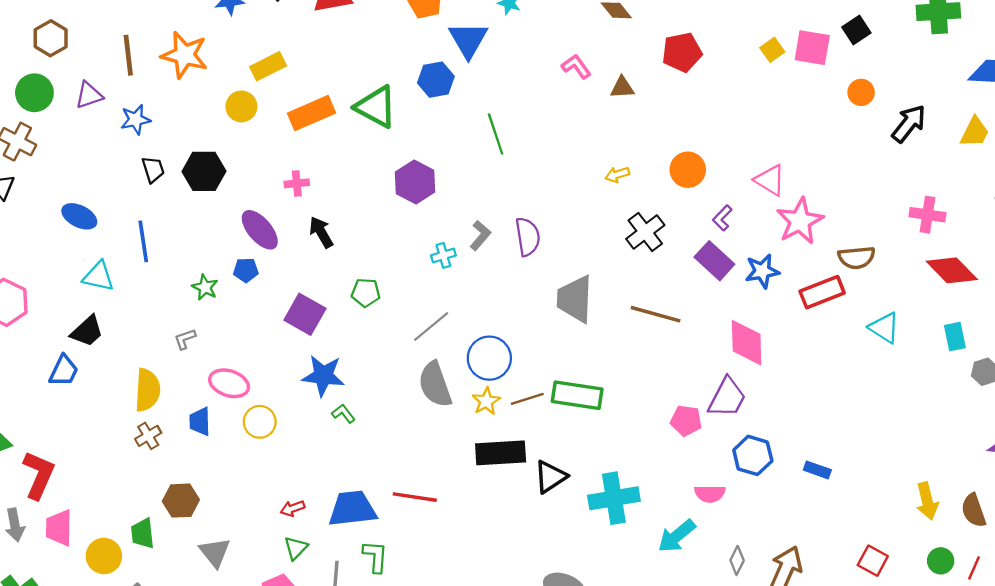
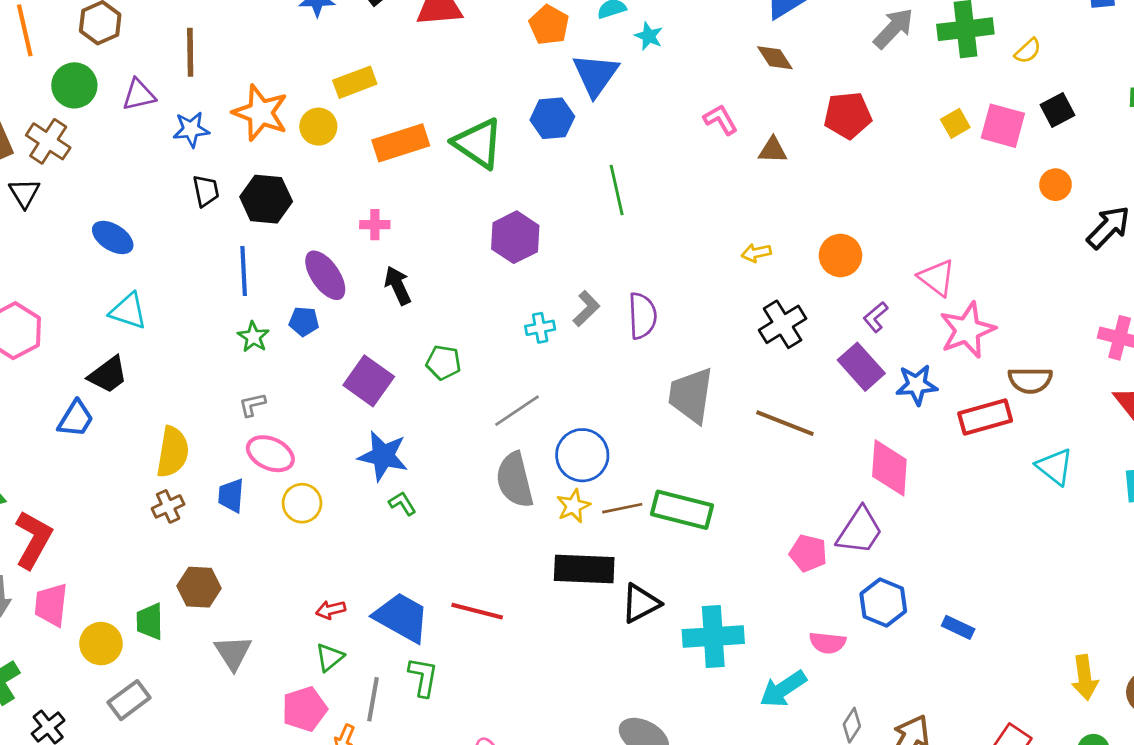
orange star: (185, 55) -> (261, 113), moved
blue line: (143, 241) -> (244, 271), moved
gray L-shape: (185, 339) -> (252, 405), moved
blue trapezoid: (352, 509) -> (402, 617), turned 30

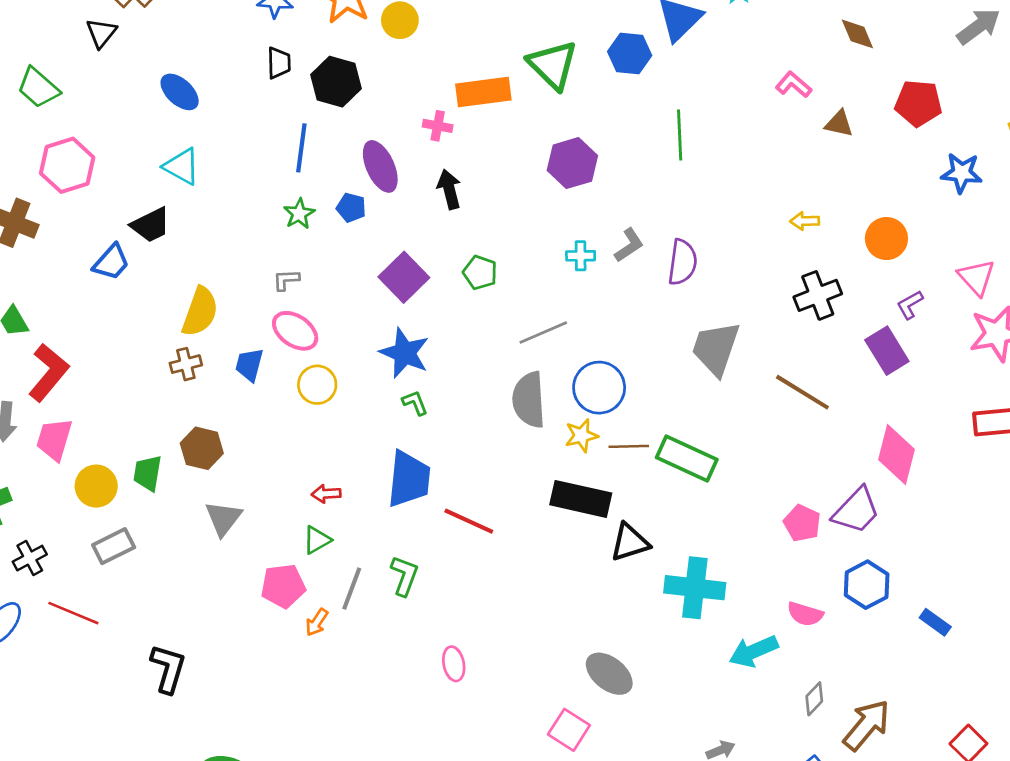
pink L-shape: (721, 120) -> (794, 85), turned -30
orange rectangle: (401, 143) -> (483, 92), moved
blue star: (917, 385) -> (962, 173), moved
blue trapezoid: (402, 617) -> (409, 479), moved, turned 56

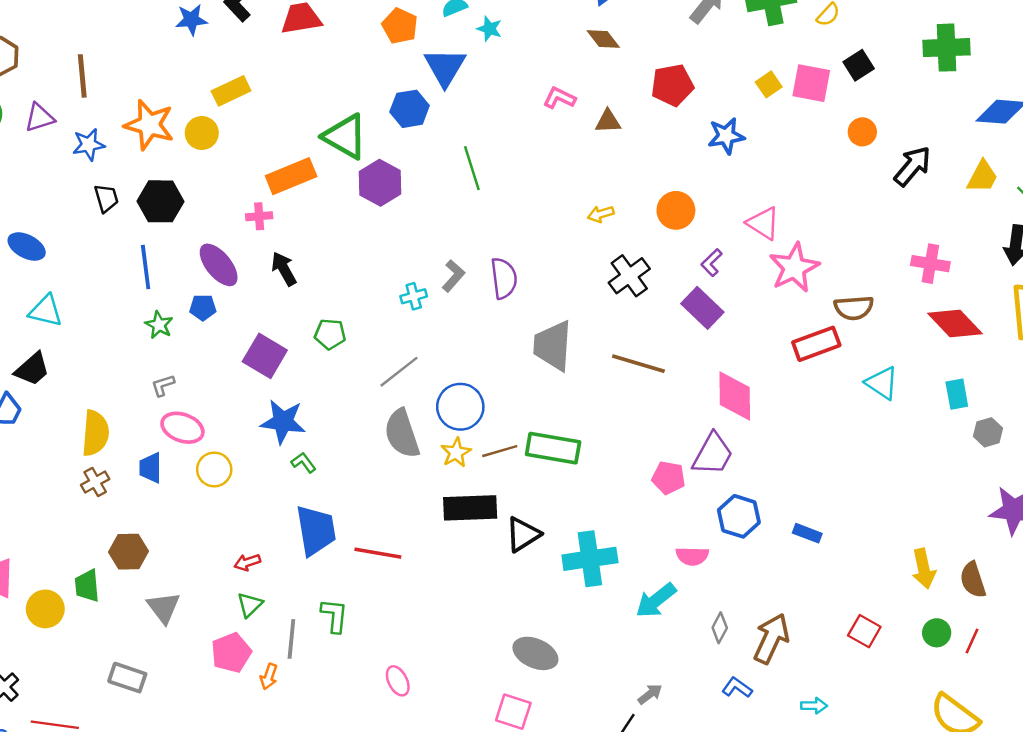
purple hexagon: (572, 163) -> (380, 183), moved
gray rectangle: (114, 546) -> (127, 678), moved, turned 60

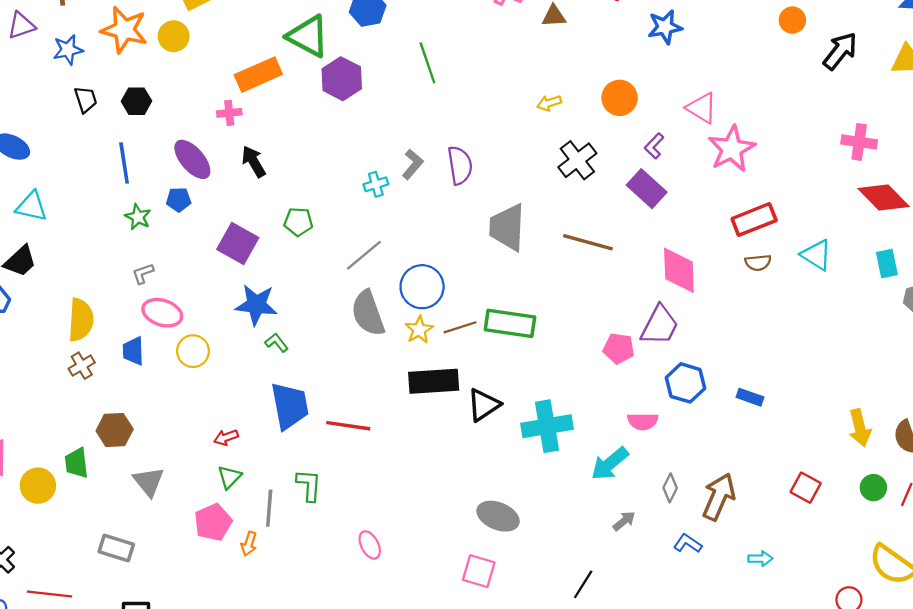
black hexagon: (160, 201) -> (136, 101), size x0.7
brown semicircle: (854, 308) -> (758, 263), moved, size x0.7
gray arrow: (650, 694) -> (624, 521), moved

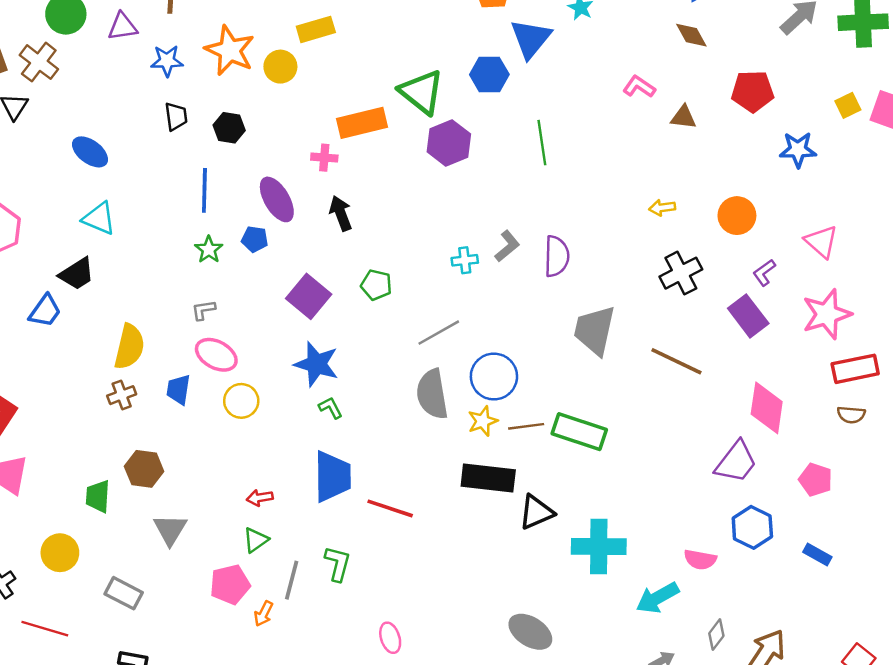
pink star: (732, 149) -> (827, 314), moved
pink pentagon: (619, 348) -> (816, 480), moved
yellow circle: (38, 486) -> (60, 553), moved

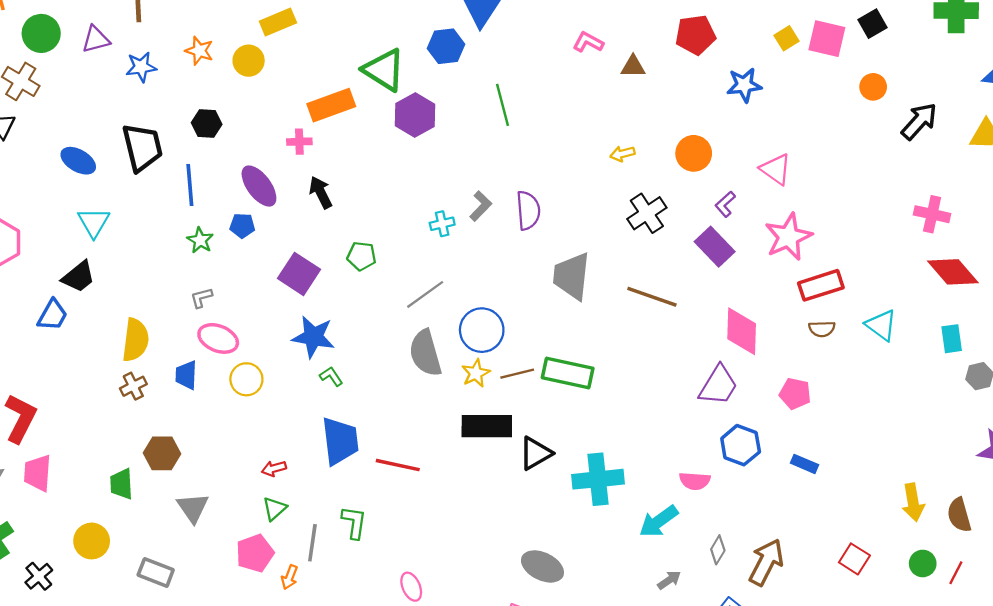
orange star: (230, 50) -> (199, 51), size x0.6
black trapezoid: (176, 116) -> (142, 147), moved, size x1.8
cyan triangle: (99, 218) -> (94, 222), turned 44

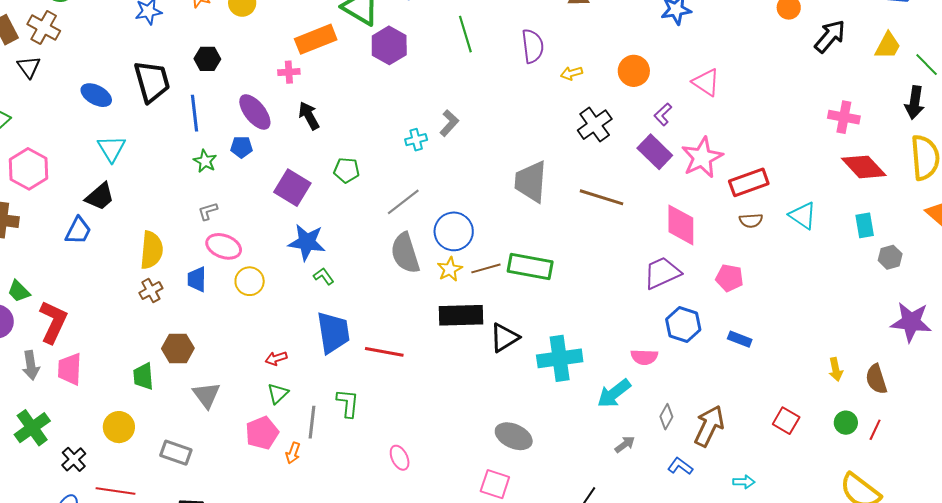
purple semicircle: (528, 210) -> (533, 46), moved
pink star: (788, 237) -> (702, 157), moved
purple trapezoid: (718, 385) -> (662, 273), turned -144
yellow arrow: (913, 502) -> (836, 369), size x0.7

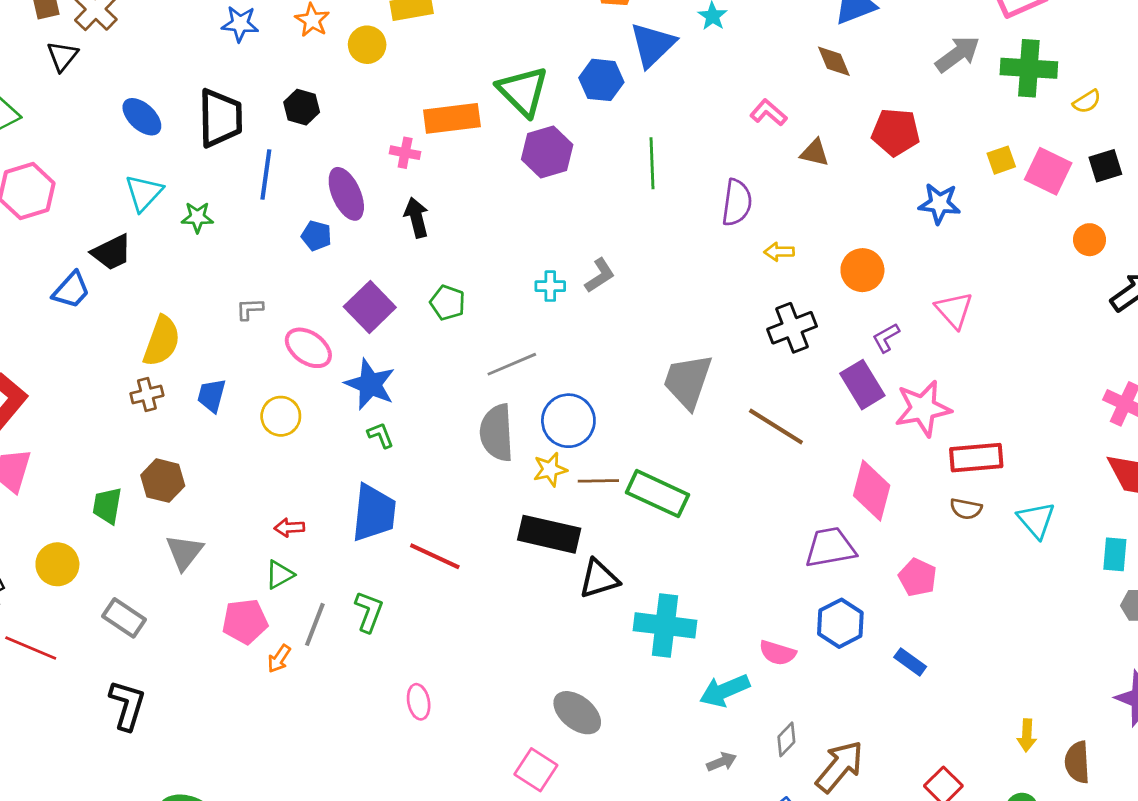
green star: (205, 161) -> (197, 217), moved, turned 30
pink ellipse: (224, 246) -> (308, 348), moved

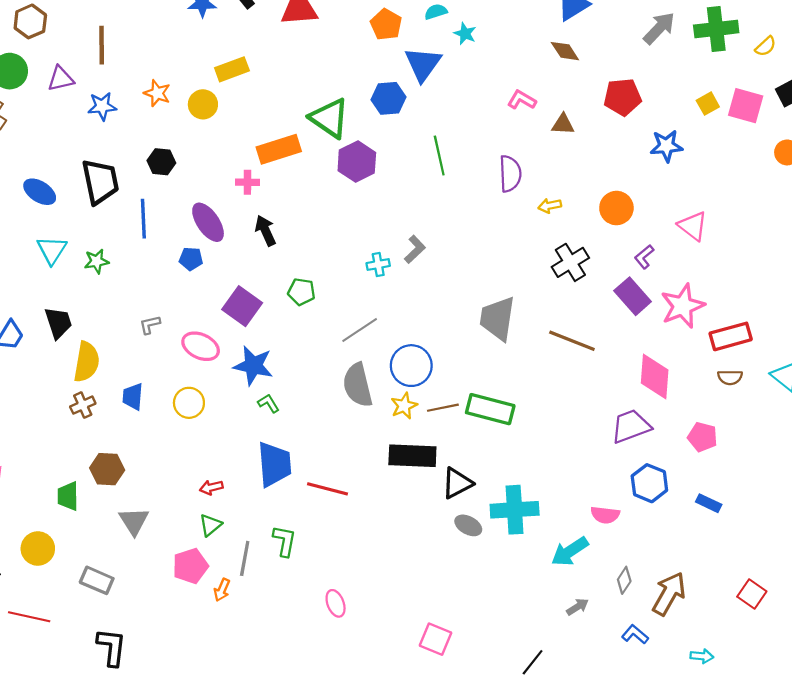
black trapezoid: (112, 252) -> (58, 323), moved, turned -72
gray ellipse: (577, 713) -> (468, 525), moved, size x0.7

